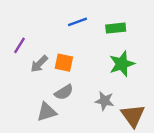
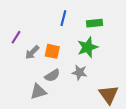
blue line: (77, 22) -> (63, 18), turned -56
green star: (122, 64) -> (88, 47), moved
gray star: (105, 101) -> (79, 72), moved

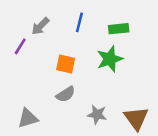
gray arrow: (32, 52) -> (40, 26), moved
gray star: (79, 72) -> (97, 114), moved
gray triangle: (38, 92) -> (28, 118), moved

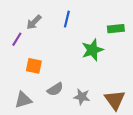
green rectangle: (119, 29) -> (116, 29), moved
orange square: (66, 64) -> (34, 66), moved
gray semicircle: (66, 94) -> (55, 89), moved

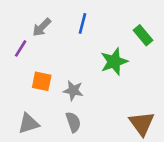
green rectangle: (116, 29) -> (143, 35), turned 56
gray semicircle: (55, 89) -> (73, 122), moved, turned -77
gray star: (82, 97) -> (73, 91), moved

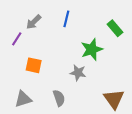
gray star: (73, 91) -> (78, 73), moved

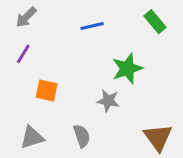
blue line: (66, 19) -> (92, 26), turned 63
gray arrow: (34, 22) -> (26, 17), moved
green rectangle: (115, 28) -> (155, 22), moved

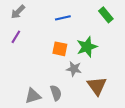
orange square: (47, 90) -> (60, 49), moved
gray triangle: (32, 137) -> (33, 96), moved
brown triangle: (158, 137) -> (97, 86), moved

